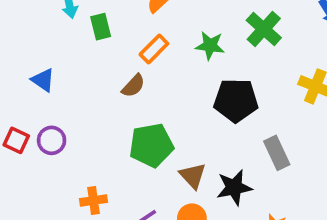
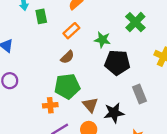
green star: (210, 46) -> (102, 40), moved
brown semicircle: (133, 86) -> (67, 57), moved
orange cross: (93, 200) -> (50, 105), moved

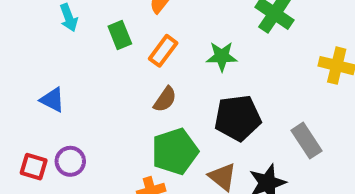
green rectangle: (41, 16) -> (120, 35), moved
black pentagon: (117, 63) -> (238, 118), moved

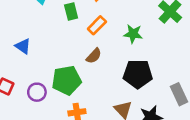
green pentagon: (175, 151) -> (67, 80), moved
purple circle: (70, 161) -> (37, 92), moved

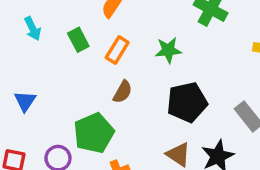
blue triangle: (23, 46) -> (25, 101), turned 42

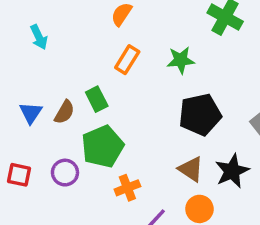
green rectangle: (78, 40) -> (97, 99), moved
brown semicircle: (123, 92) -> (64, 112), moved

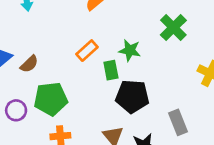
orange rectangle: (127, 60) -> (87, 51), moved
green rectangle: (97, 99) -> (111, 70), moved

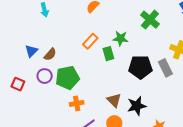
black pentagon: (132, 96) -> (140, 67), moved
purple circle: (16, 110) -> (45, 76), moved
gray rectangle: (178, 122) -> (165, 68), moved

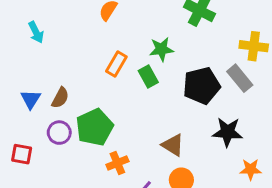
black star: (137, 106) -> (228, 132), moved, turned 30

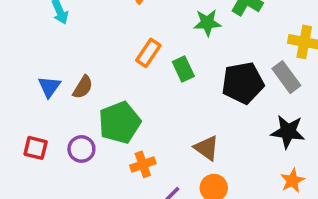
green star: (161, 49) -> (207, 23), moved
black star: (228, 132) -> (288, 132), moved
purple circle: (59, 133) -> (81, 149), moved
orange star: (251, 169) -> (292, 181), turned -30

